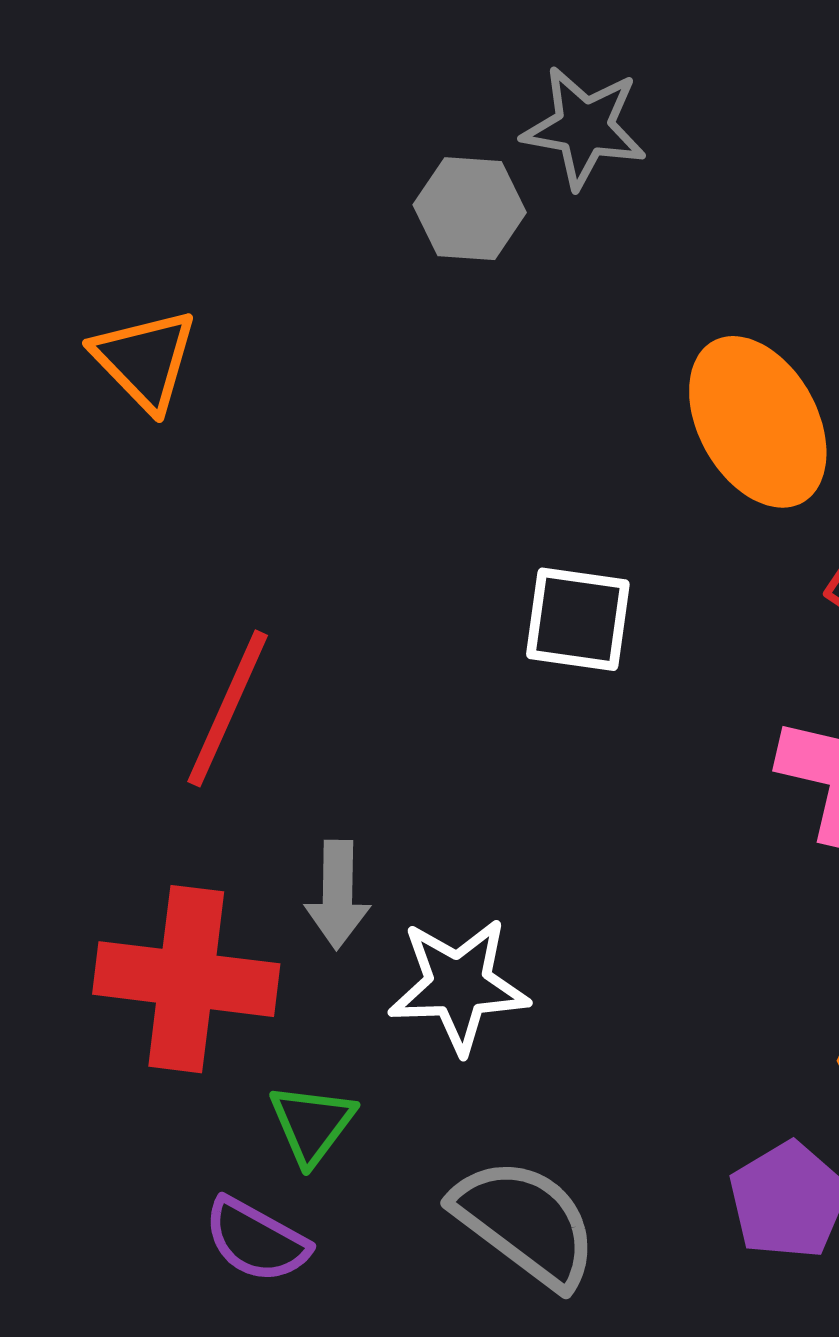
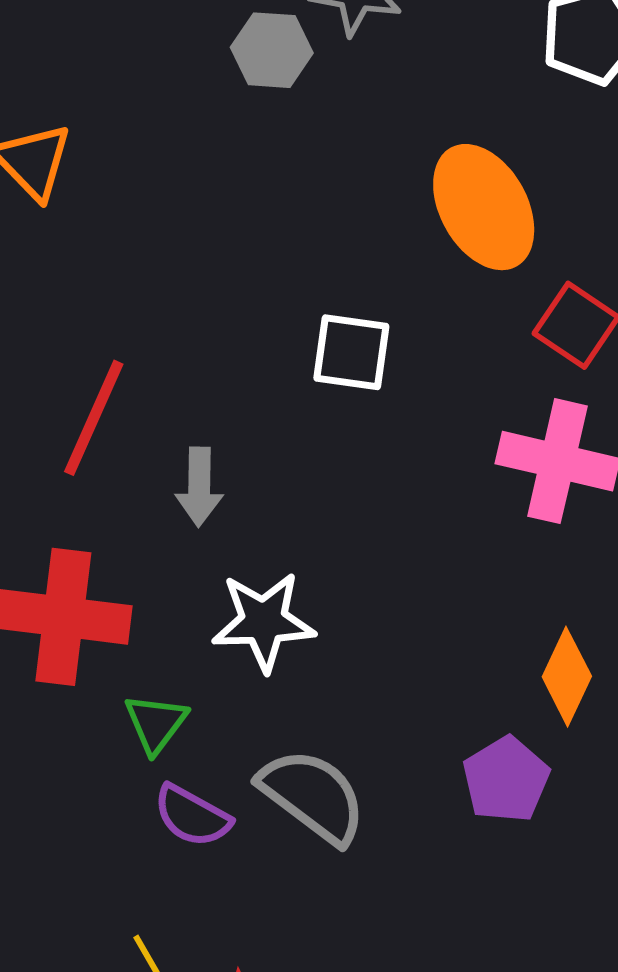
gray arrow: (337, 895) -> (199, 487), moved
purple semicircle: (256, 1240) -> (192, 816), moved

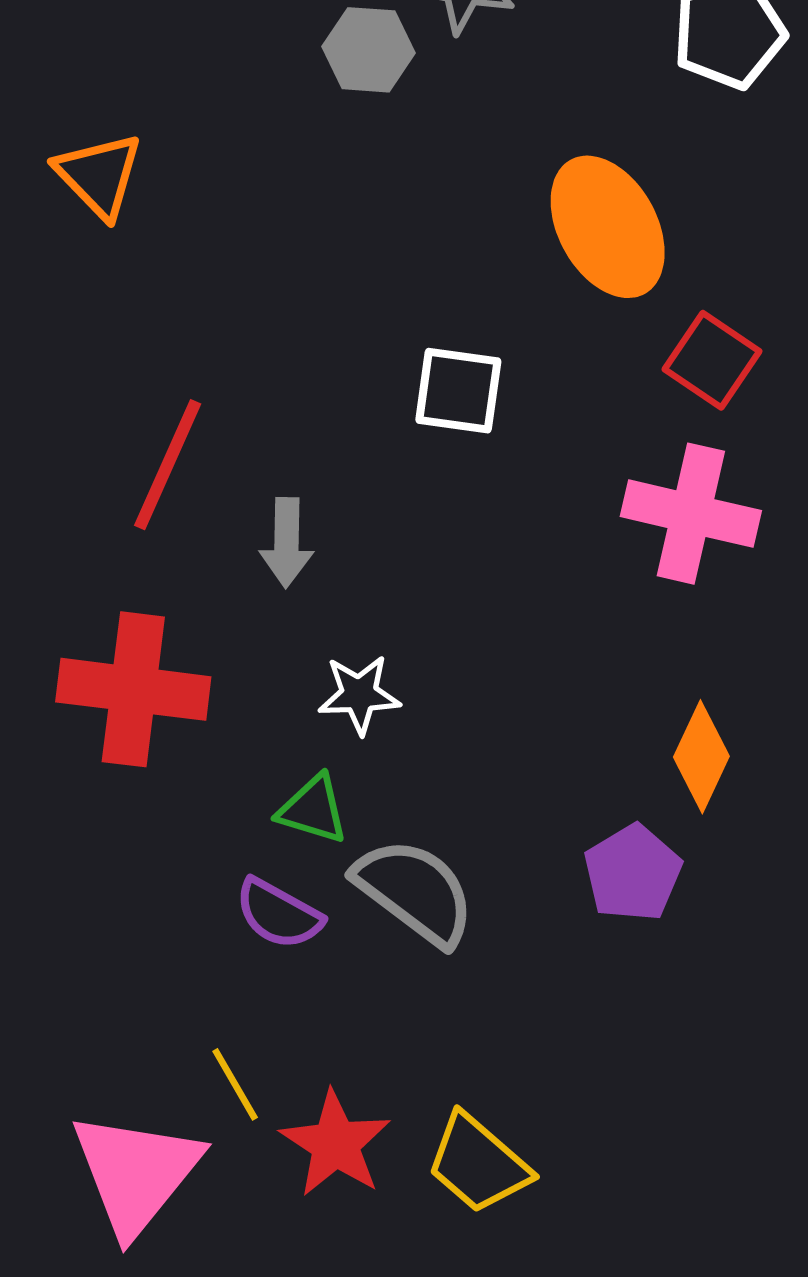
white star: (264, 621) -> (359, 695), size x0.7
green triangle: (156, 723) -> (313, 810), moved, turned -50

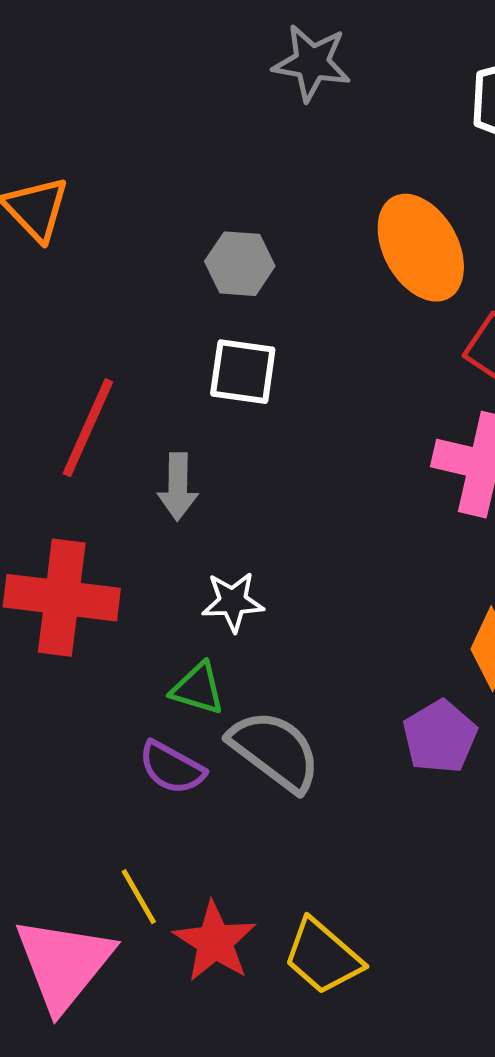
gray hexagon: (368, 50) -> (240, 264), moved
white square: (458, 391) -> (243, 372), moved

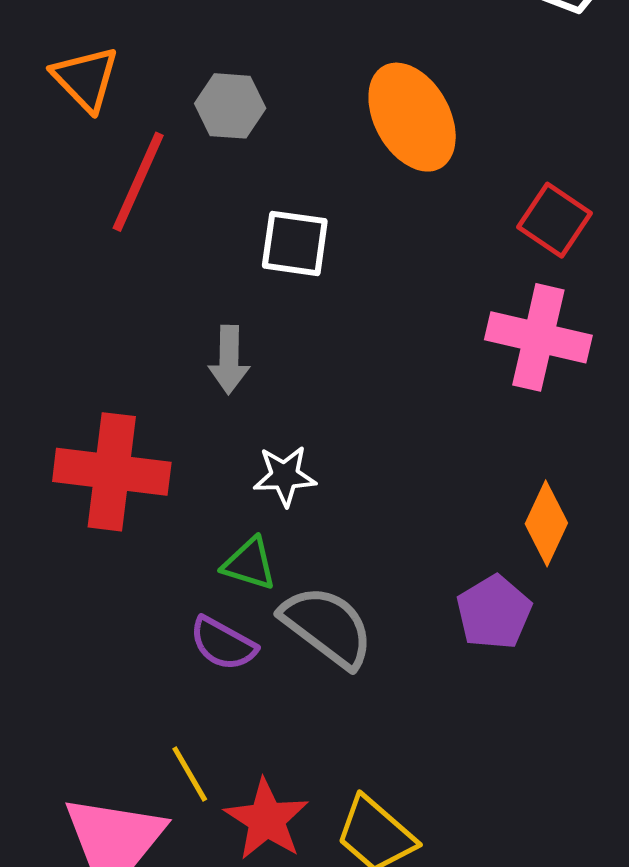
orange ellipse: (421, 248) -> (412, 117), moved
gray hexagon: (240, 264) -> (230, 106), moved
red line: (88, 428) -> (138, 182), moved

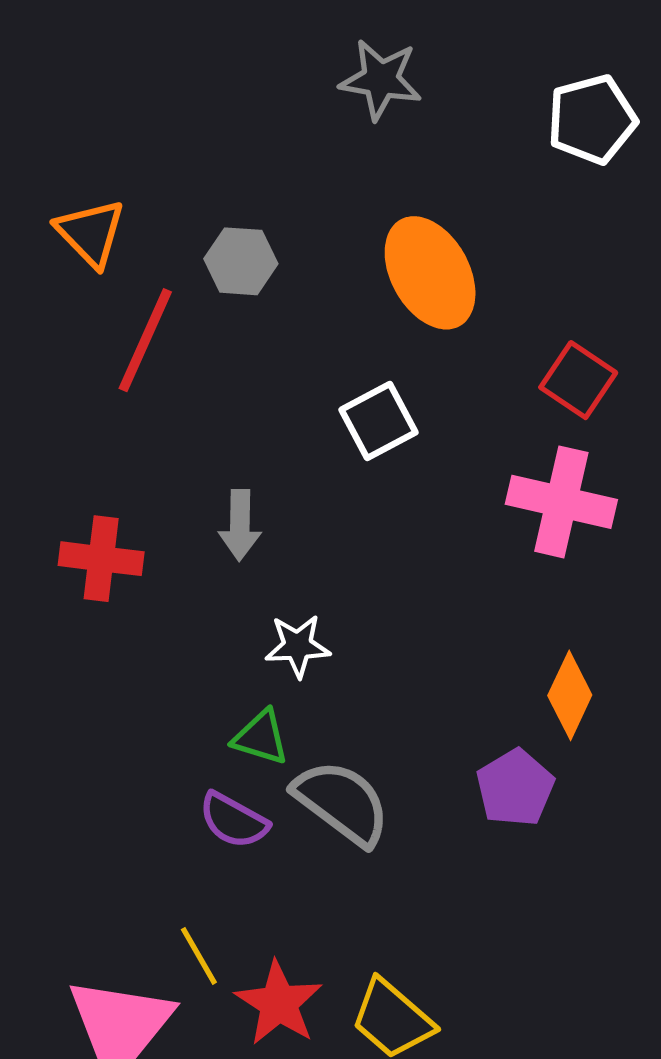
white square: (295, 243) -> (379, 421), moved, turned -36
red cross: (112, 472) -> (101, 559), moved, size x0.7

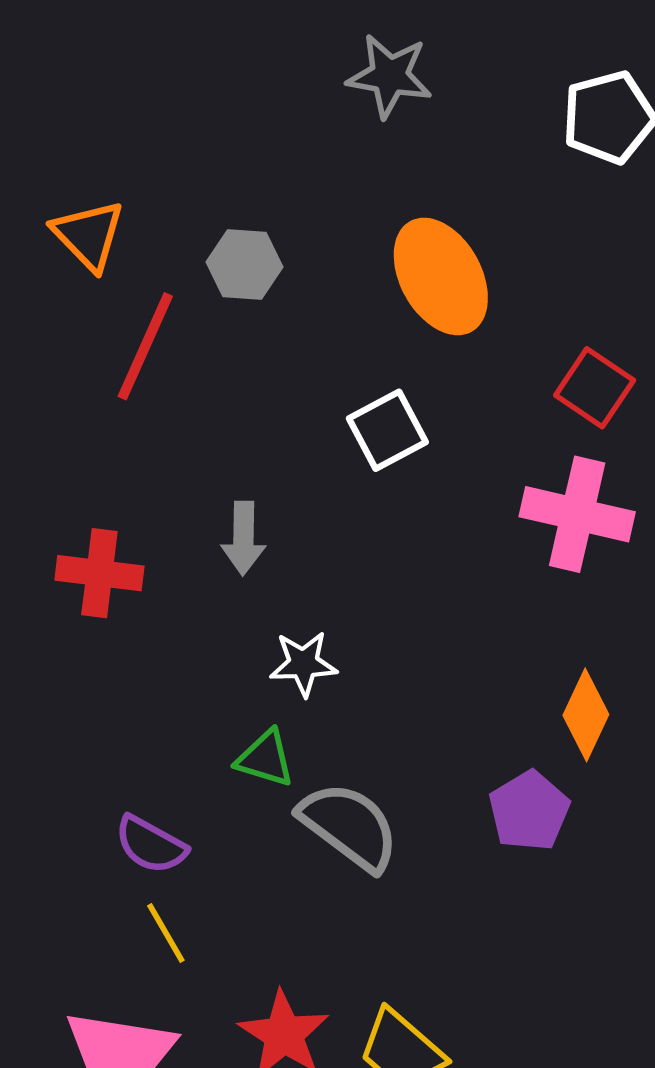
purple semicircle: (234, 820) -> (151, 845), moved
yellow line: (199, 956) -> (166, 933), moved

